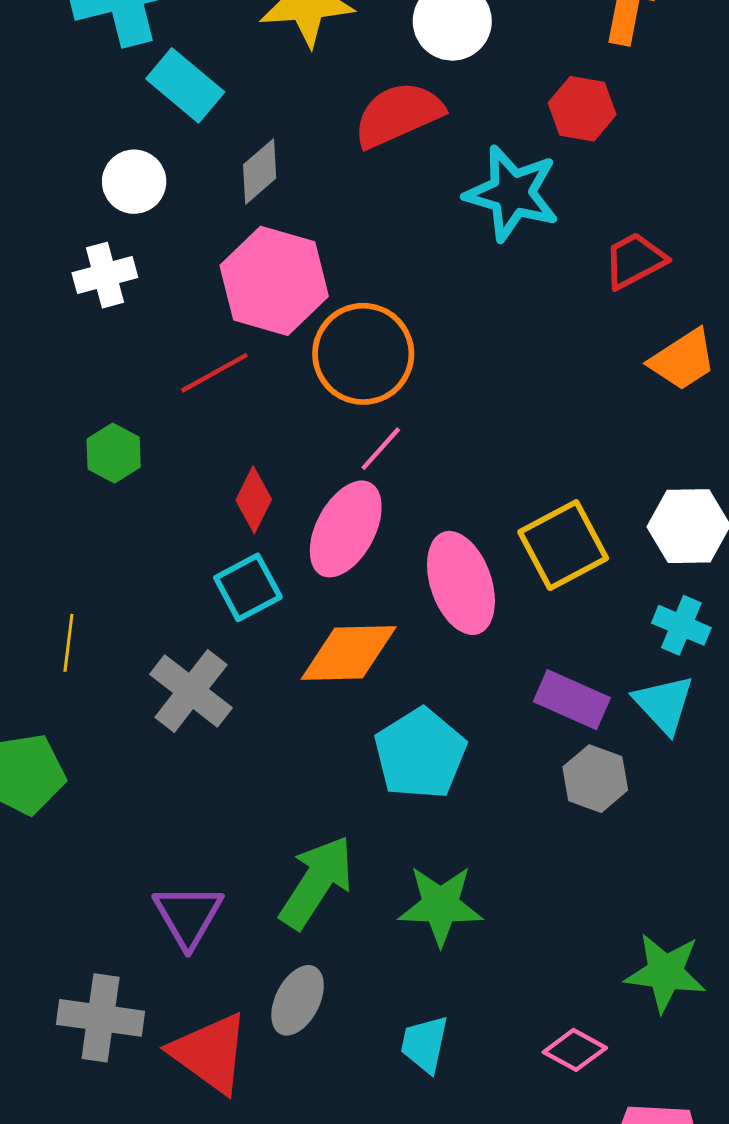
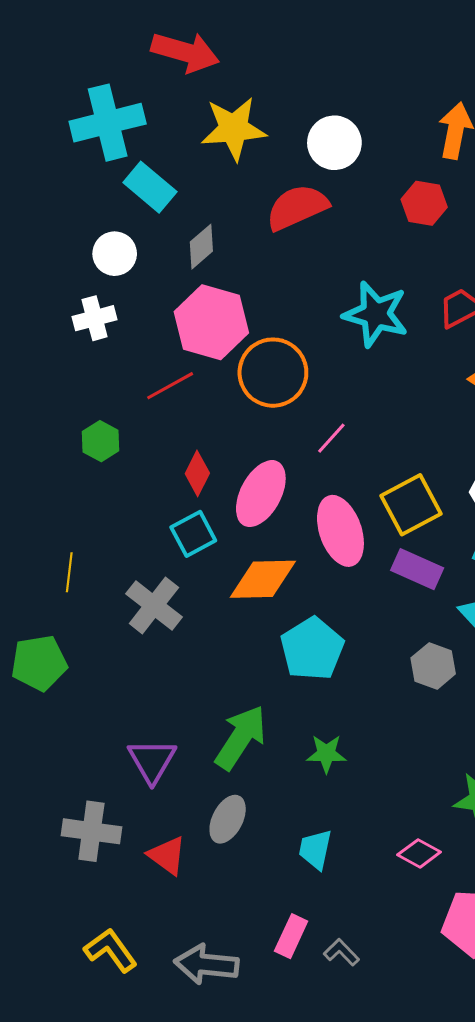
cyan star: (512, 193) -> (376, 314), moved
pink line: (381, 449) -> (331, 438), moved
purple rectangle: (572, 700) -> (417, 569), moved
green star: (441, 905) -> (326, 754), size x0.7
red triangle: (210, 1053) -> (167, 855), size x0.7

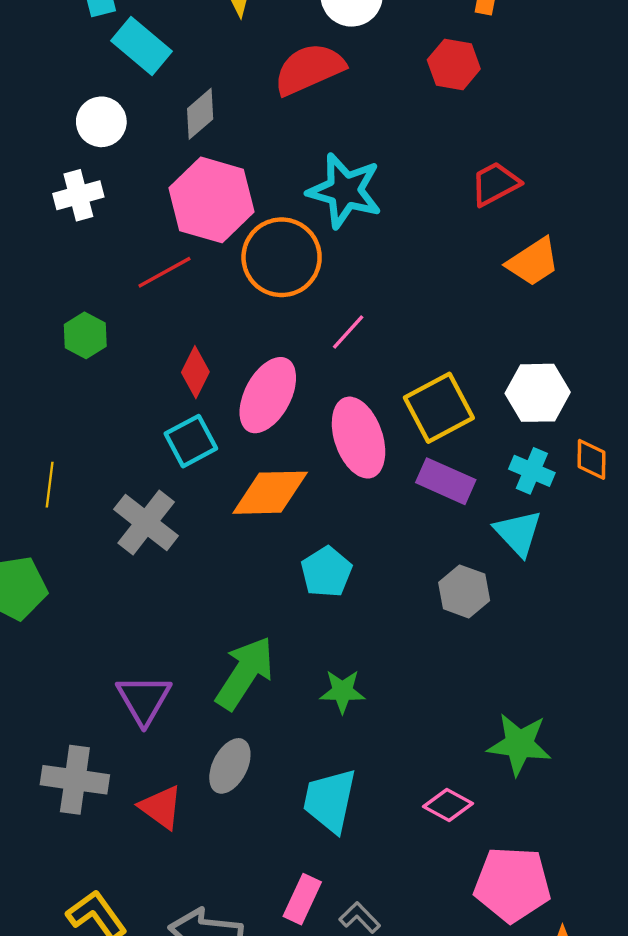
cyan star: (376, 314) -> (345, 191), moved
cyan pentagon: (312, 649) -> (326, 572), size x0.7
cyan trapezoid: (315, 849) -> (330, 800), size x1.4

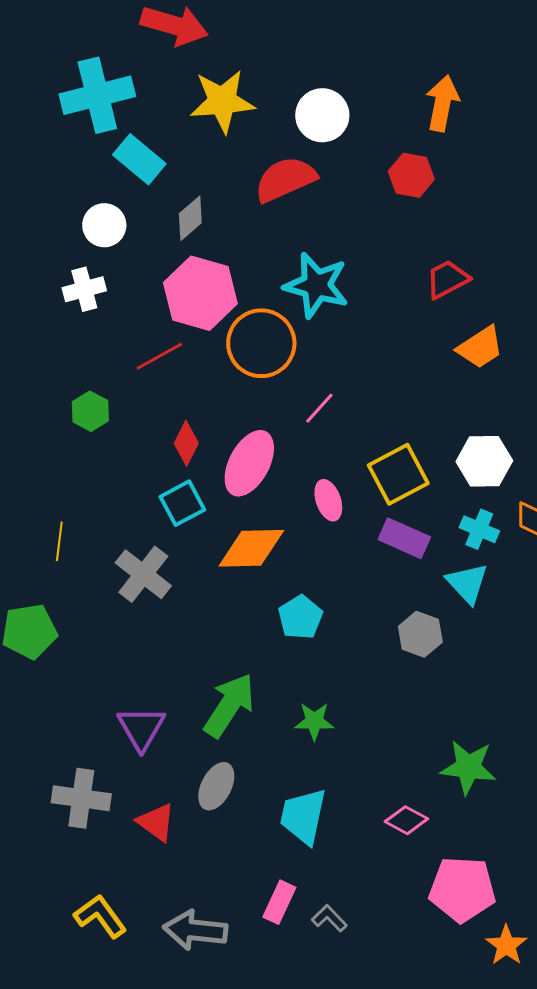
pink ellipse: (359, 438) -> (328, 500), size x0.6

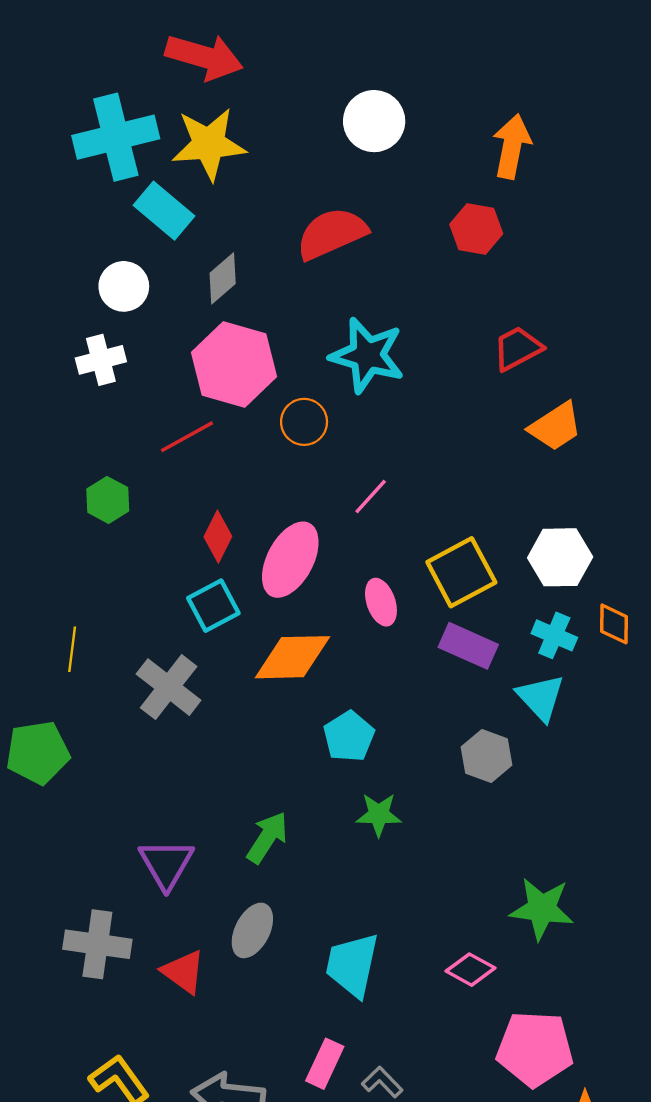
yellow star: (222, 101) -> (209, 144), moved
white circle: (322, 115) -> (374, 121), moved
orange circle: (261, 343) -> (304, 422), size x0.6
green arrow: (229, 705) -> (267, 837), size x0.7
green star: (314, 721) -> (379, 815), moved

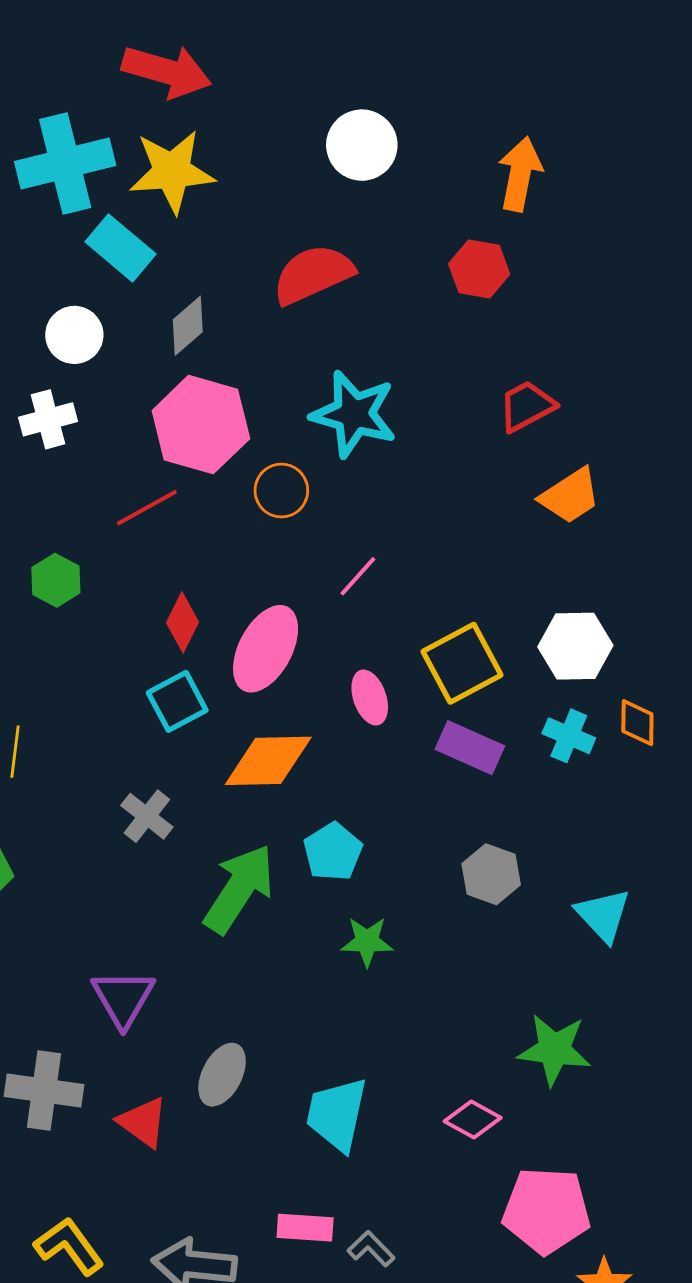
gray cross: (169, 687) -> (147, 816), moved, size x0.7
cyan triangle: (541, 697) -> (603, 915), moved
green arrow: (267, 837) -> (239, 889), moved, size x1.5
pink rectangle: (325, 1064) -> (305, 1228), turned 69

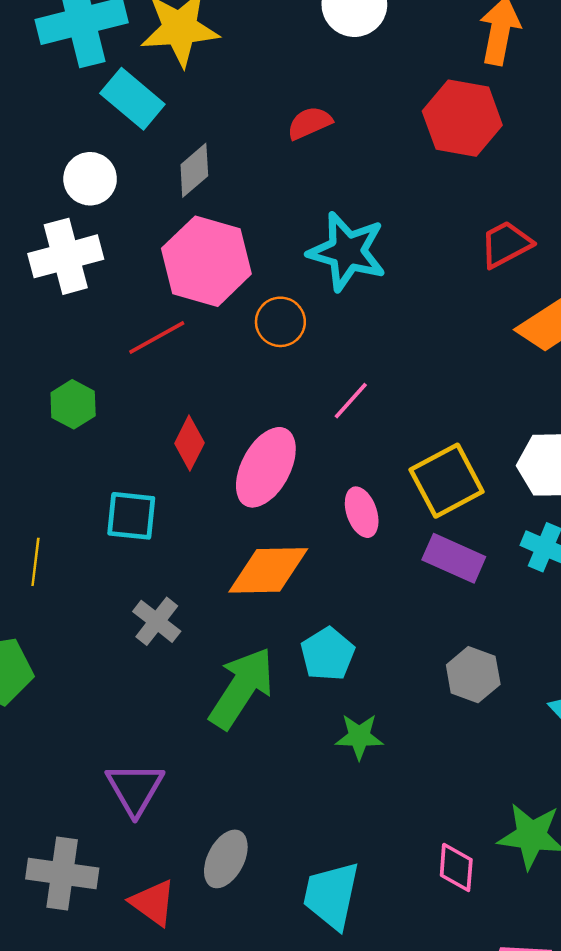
red hexagon: (479, 269) -> (462, 118), size x1.4
red semicircle: (313, 274) -> (310, 123), size x0.6
white cross: (48, 419) -> (66, 256), size x1.4
cyan square: (177, 701) -> (131, 516), moved, turned 34
pink diamond: (473, 1119) -> (456, 867), moved, turned 66

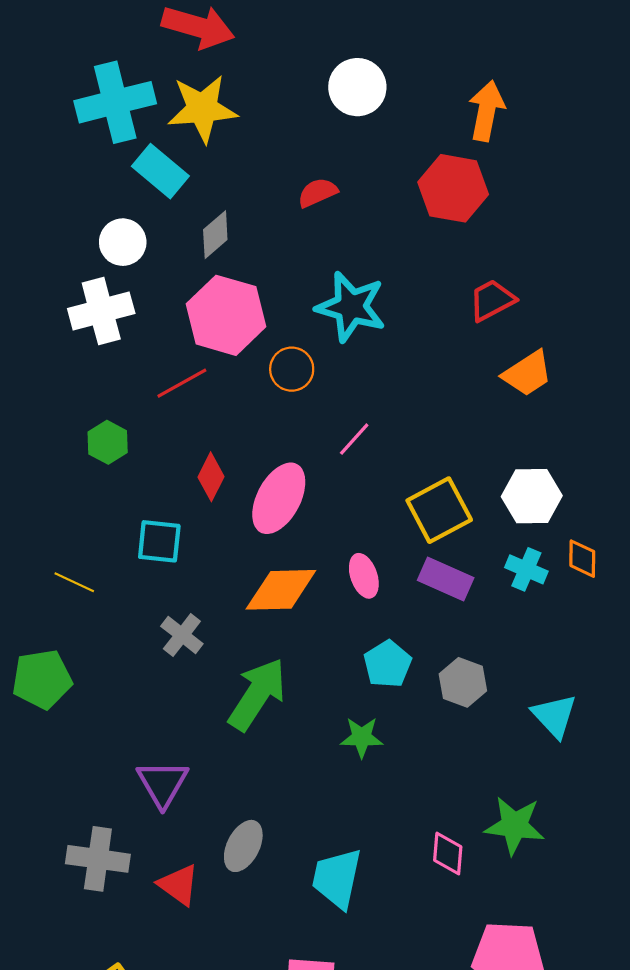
pink ellipse: (362, 512) -> (364, 576), moved
yellow line: (35, 562) -> (74, 582), turned -72
cyan pentagon: (328, 654) -> (388, 664), moved

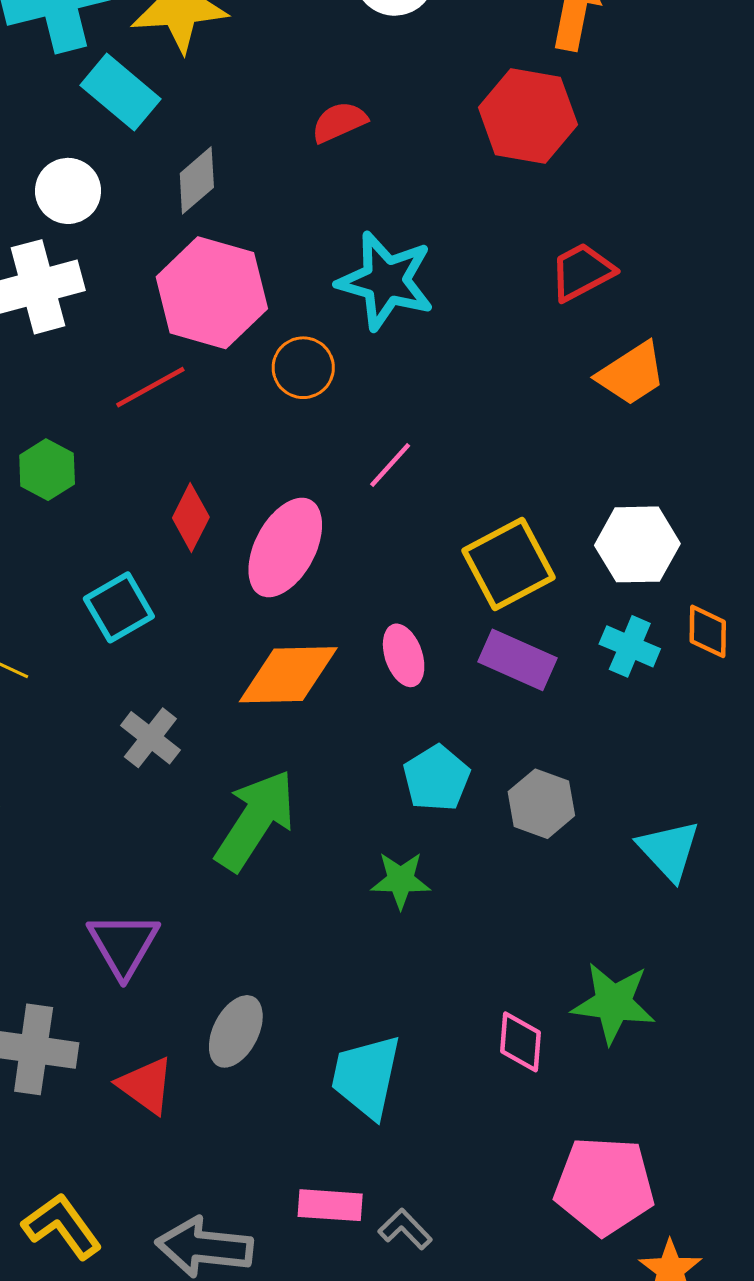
cyan square: (159, 541) -> (119, 607), turned -36

